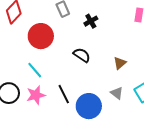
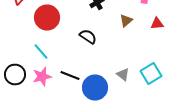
brown triangle: (120, 63) -> (126, 20), moved
black line: (64, 94) -> (70, 76), turned -42

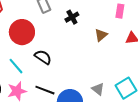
black semicircle: (88, 36) -> (43, 57), moved

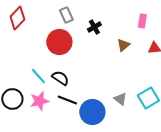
red circle: (22, 32) -> (59, 42), moved
black semicircle: (43, 57) -> (60, 78), moved

